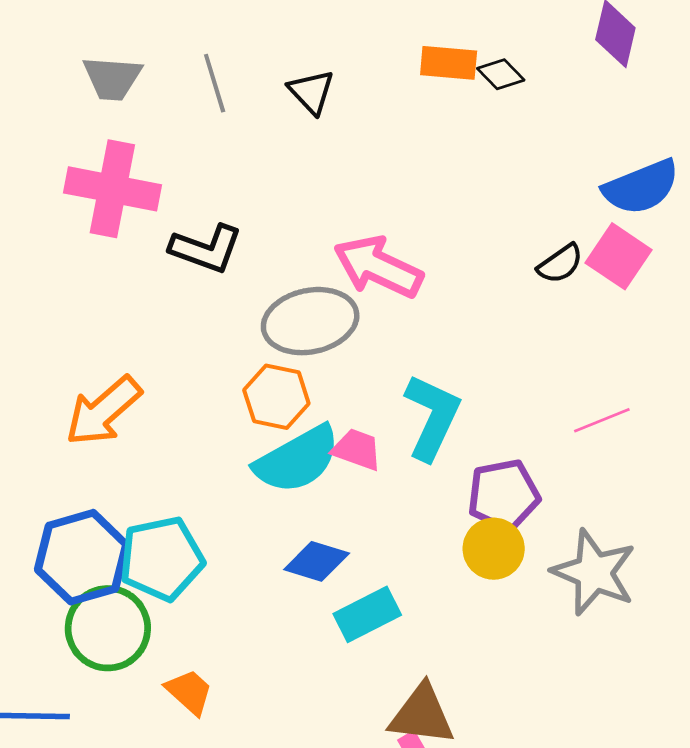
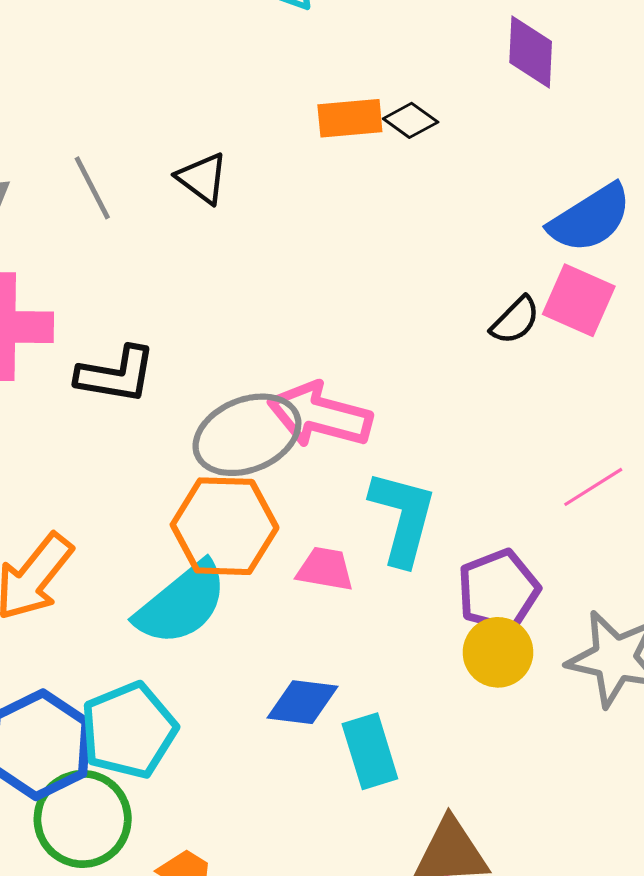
pink arrow: (378, 267) -> (320, 415), moved
orange hexagon: (276, 397) -> (225, 526), size x1.4
cyan semicircle: (297, 460) -> (182, 604), moved
cyan rectangle: (367, 614) -> (370, 751), turned -70

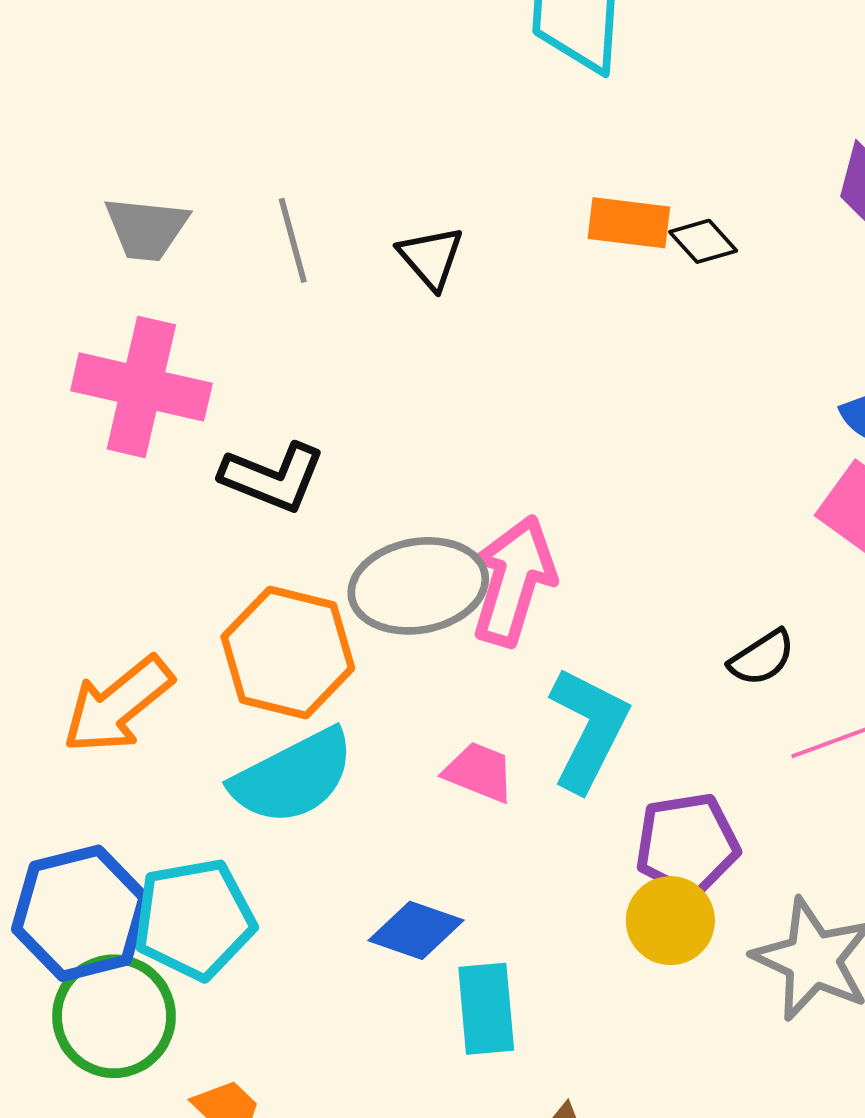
black semicircle: (515, 320) -> (762, 658), moved
pink arrow: (320, 415) -> (513, 581), turned 80
orange hexagon: (225, 526) -> (288, 653), moved

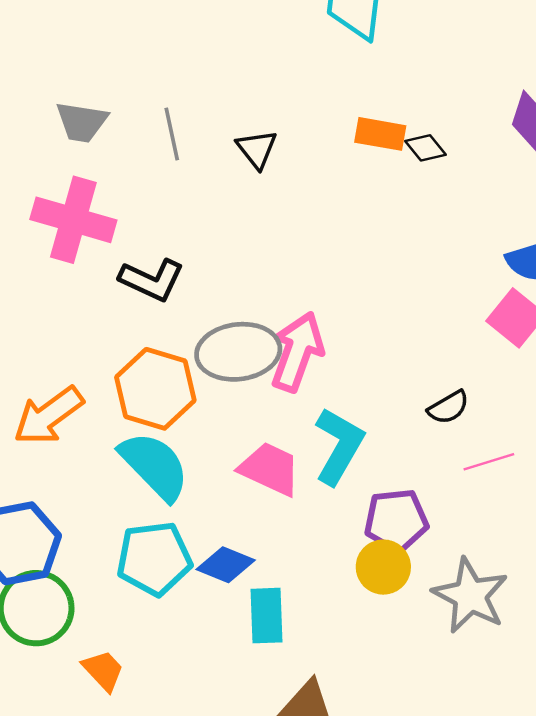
pink trapezoid: (479, 772) -> (270, 469), size x1.4
cyan semicircle: (293, 777) -> (155, 466), turned -110
cyan pentagon: (194, 919) -> (154, 559), moved

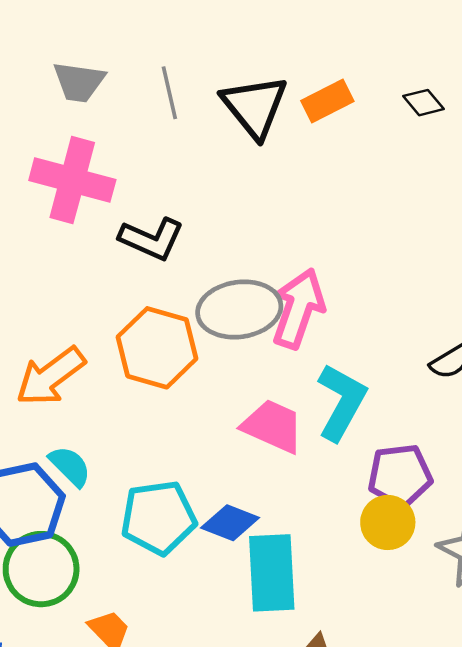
orange rectangle: (380, 134) -> (327, 101), moved, turned -36
black triangle: (257, 149) -> (255, 106), size x1.6
cyan semicircle: (155, 466) -> (70, 466), moved, size x0.6
cyan rectangle: (267, 616) -> (272, 573), size x1.4

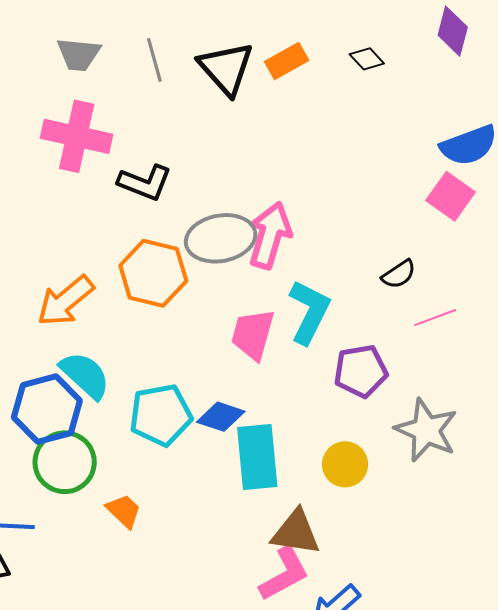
pink trapezoid: (273, 426) -> (253, 334), turned -96
cyan semicircle: (70, 466) -> (85, 375), size x1.4
yellow circle: (388, 522) -> (345, 464), moved

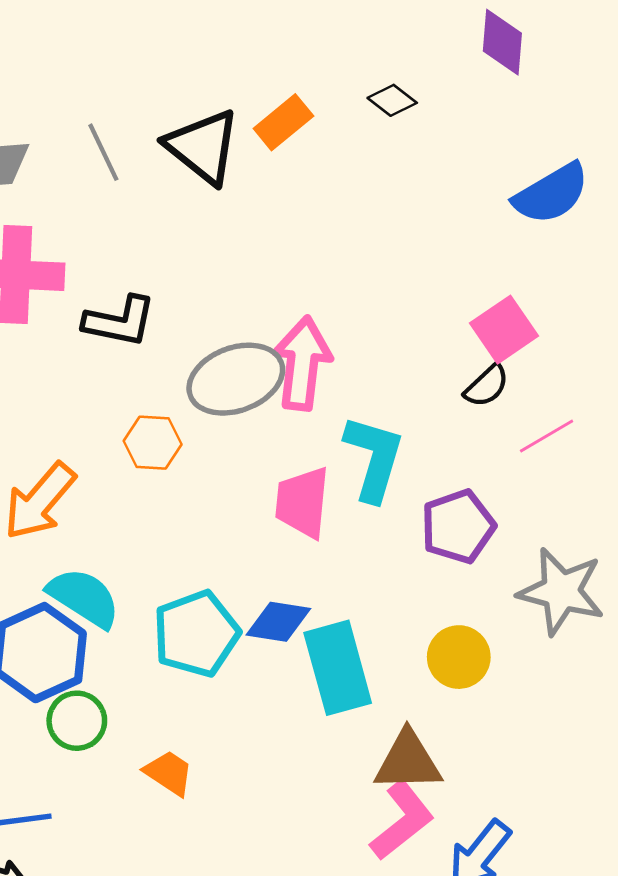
pink square: (451, 196) -> (504, 330), moved, turned 30
orange hexagon: (153, 273) -> (153, 443), size x0.6
green circle: (65, 462) -> (77, 721), size x0.7

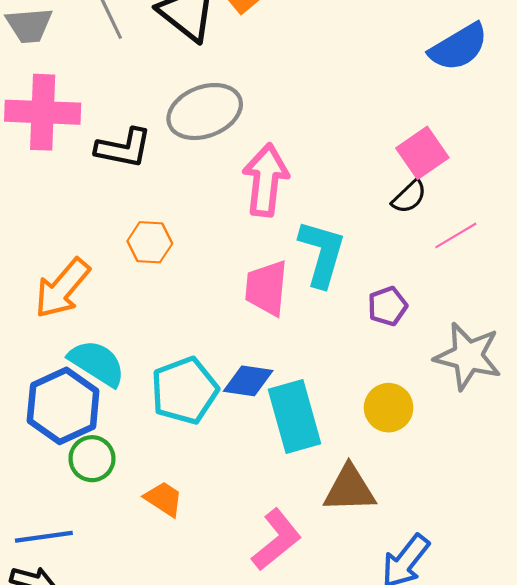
gray ellipse: (236, 379) -> (205, 112), moved
purple pentagon: (458, 526) -> (387, 306), size x0.7
pink L-shape: (402, 820) -> (277, 540), moved

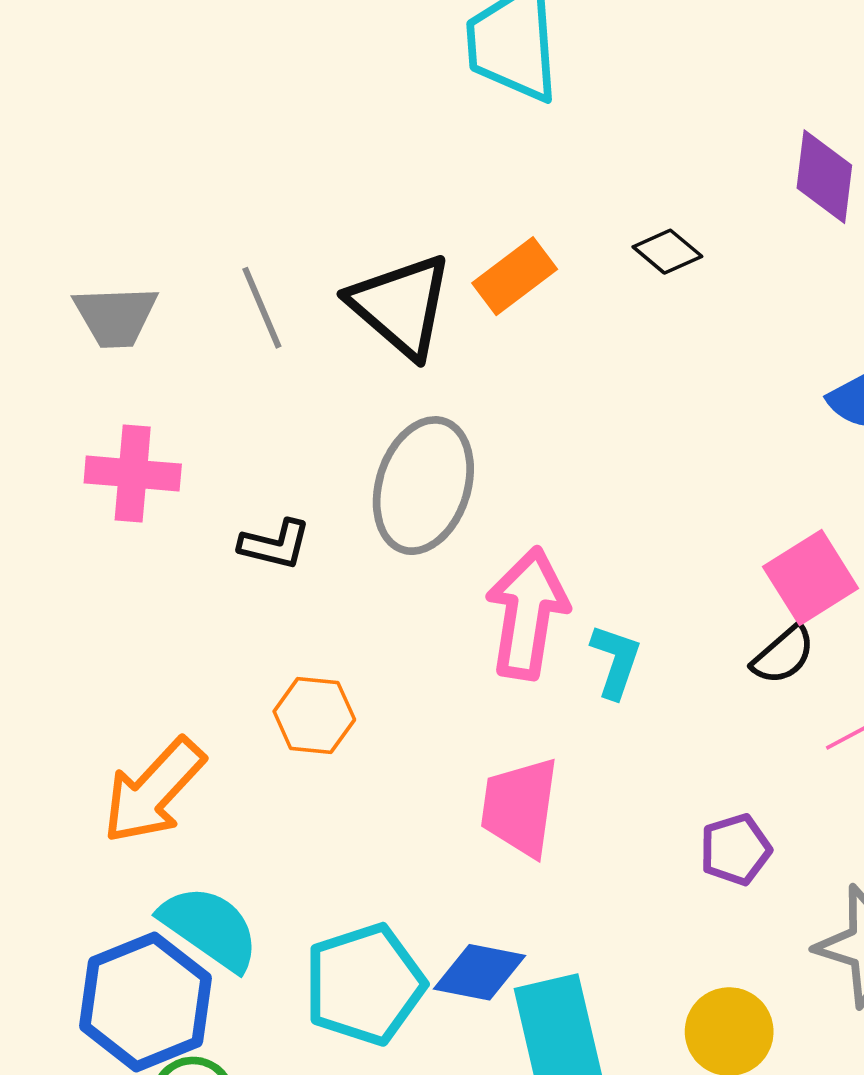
pink cross: (43, 112) -> (133, 473), size x0.7
gray ellipse: (205, 112) -> (423, 486), turned -54
black L-shape: (124, 148) -> (275, 544), size x0.7
cyan L-shape: (322, 253) -> (616, 661), moved, size x0.6

